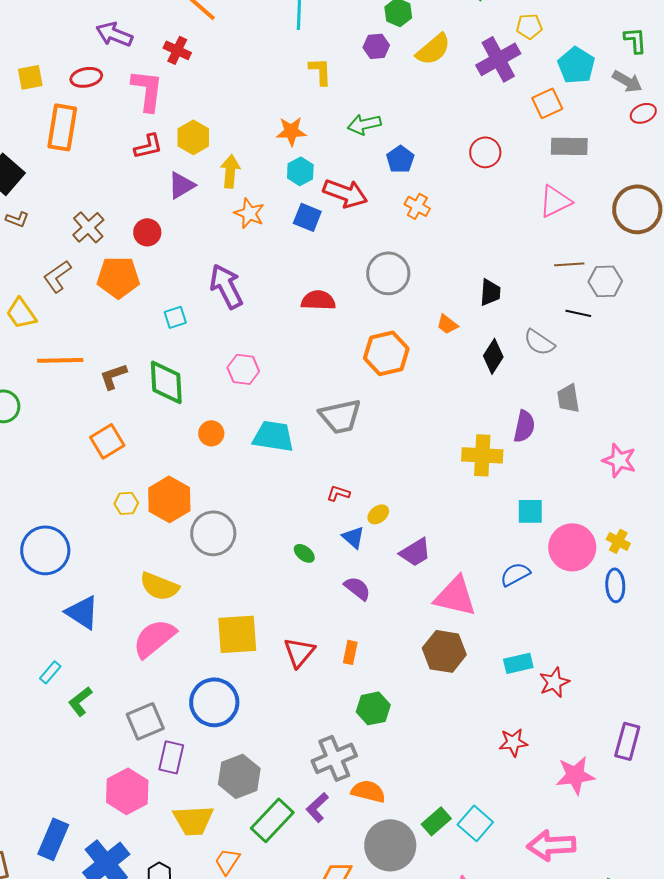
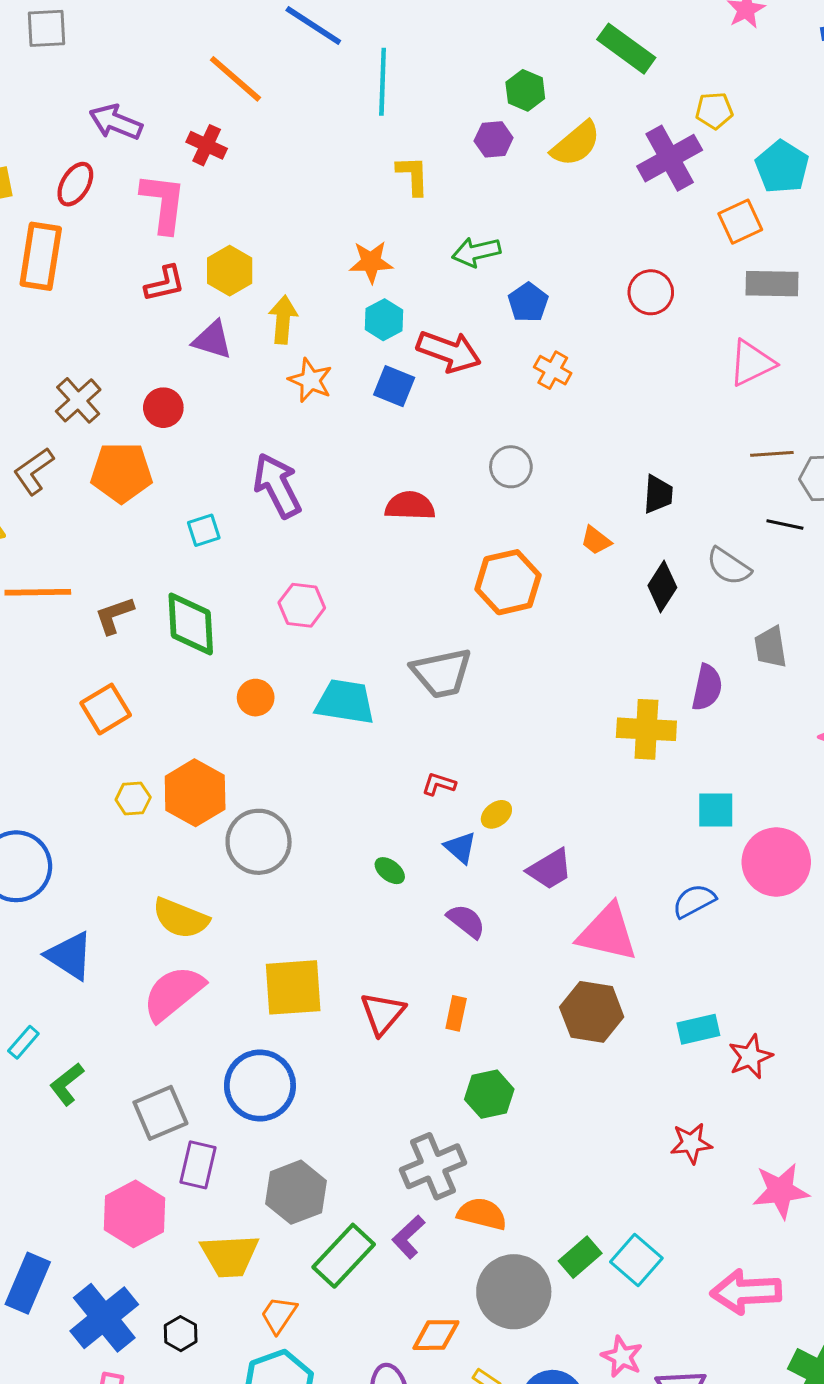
red ellipse: (86, 77) -> (75, 184), turned -48
purple triangle: (181, 185) -> (212, 340), turned 48
gray circle: (388, 273) -> (511, 467), size x0.7

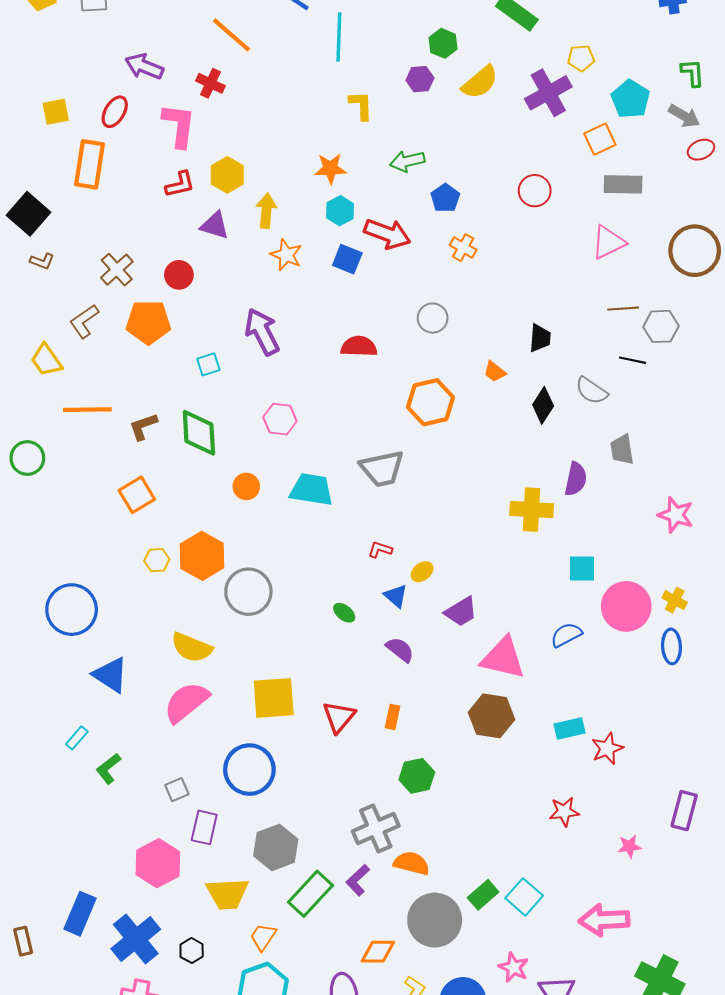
gray square: (160, 1113) -> (177, 790), size x0.6
pink star: (781, 1191) -> (629, 846), size x0.6

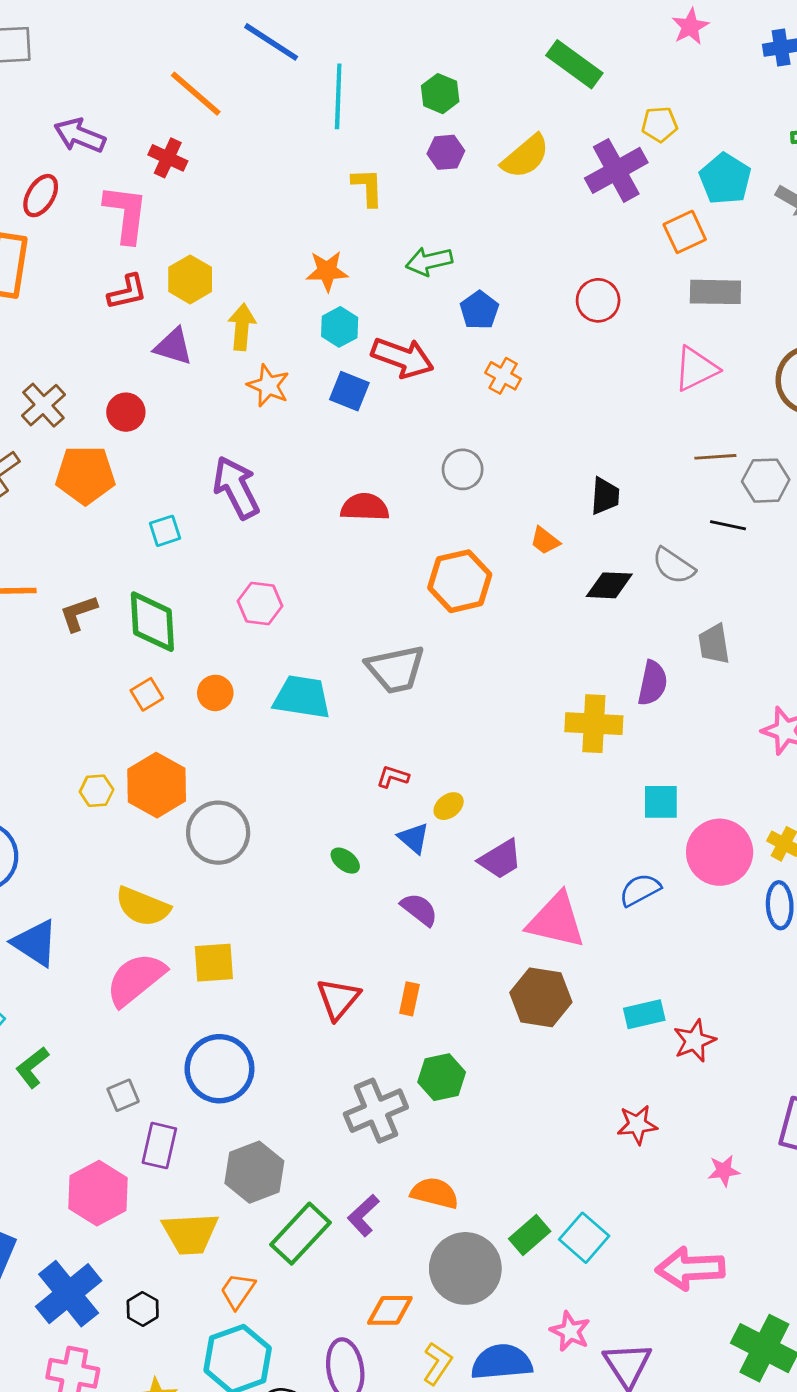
green hexagon: (443, 43) -> (440, 94), moved
black diamond: (543, 405) -> (609, 585), turned 60
orange square: (137, 495) -> (147, 694), moved, size x0.7
yellow square: (274, 698) -> (214, 963), moved, size x0.7
gray cross: (376, 828) -> (376, 1111), moved

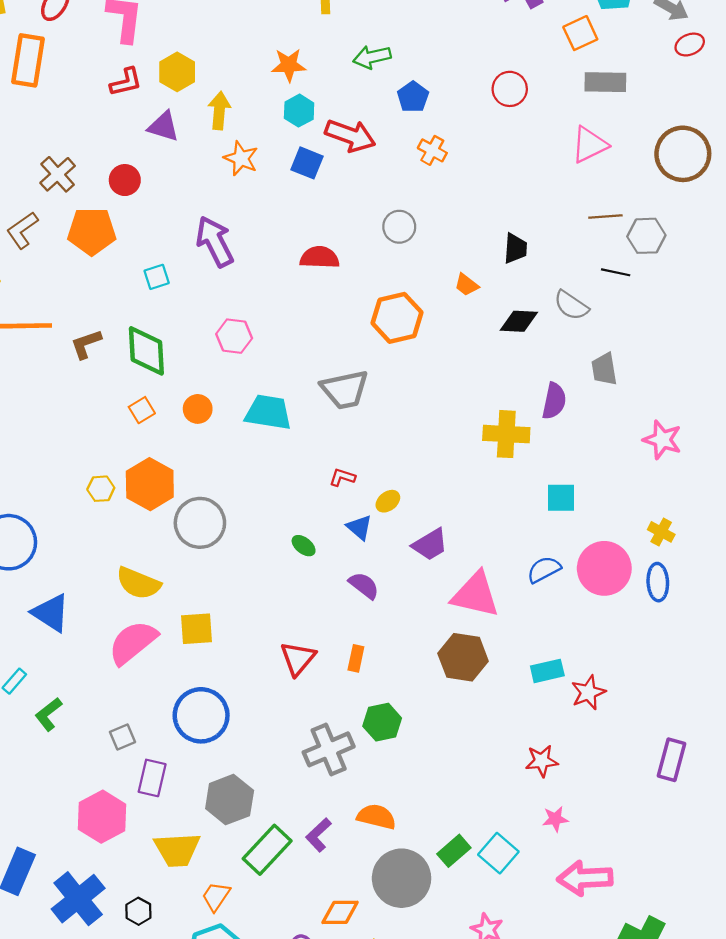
pink circle: (720, 852) -> (604, 568), moved
pink star: (724, 1171) -> (555, 819), moved

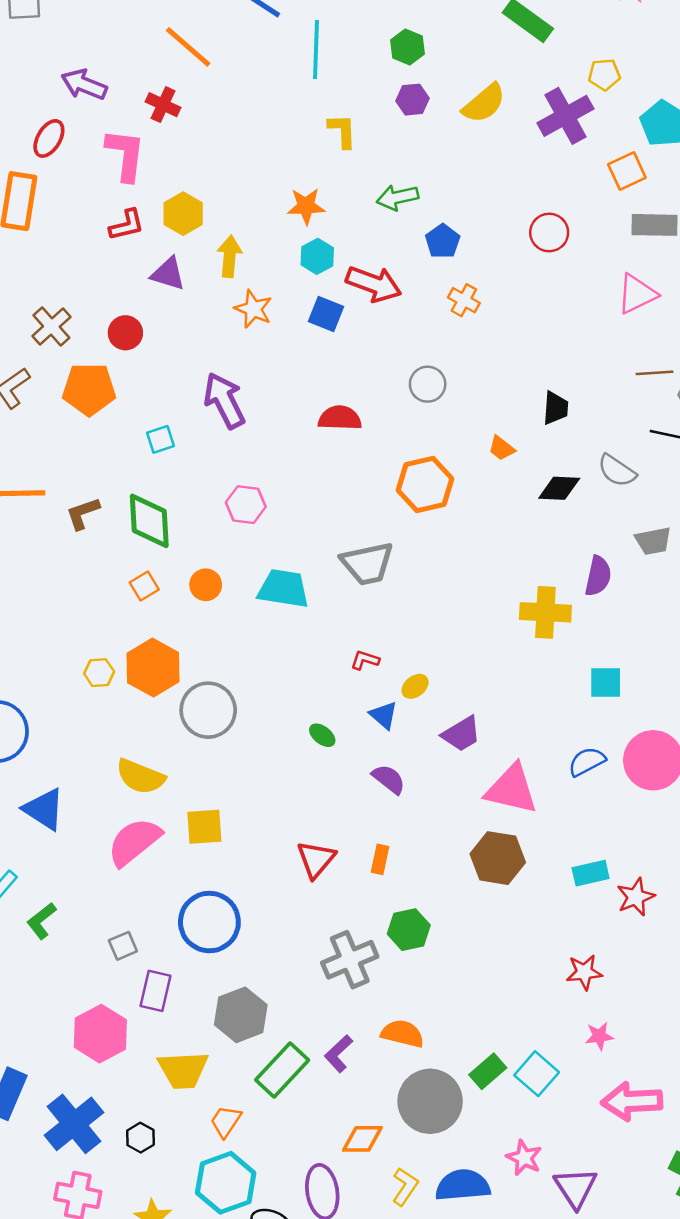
gray trapezoid: (604, 369) -> (653, 541), turned -92

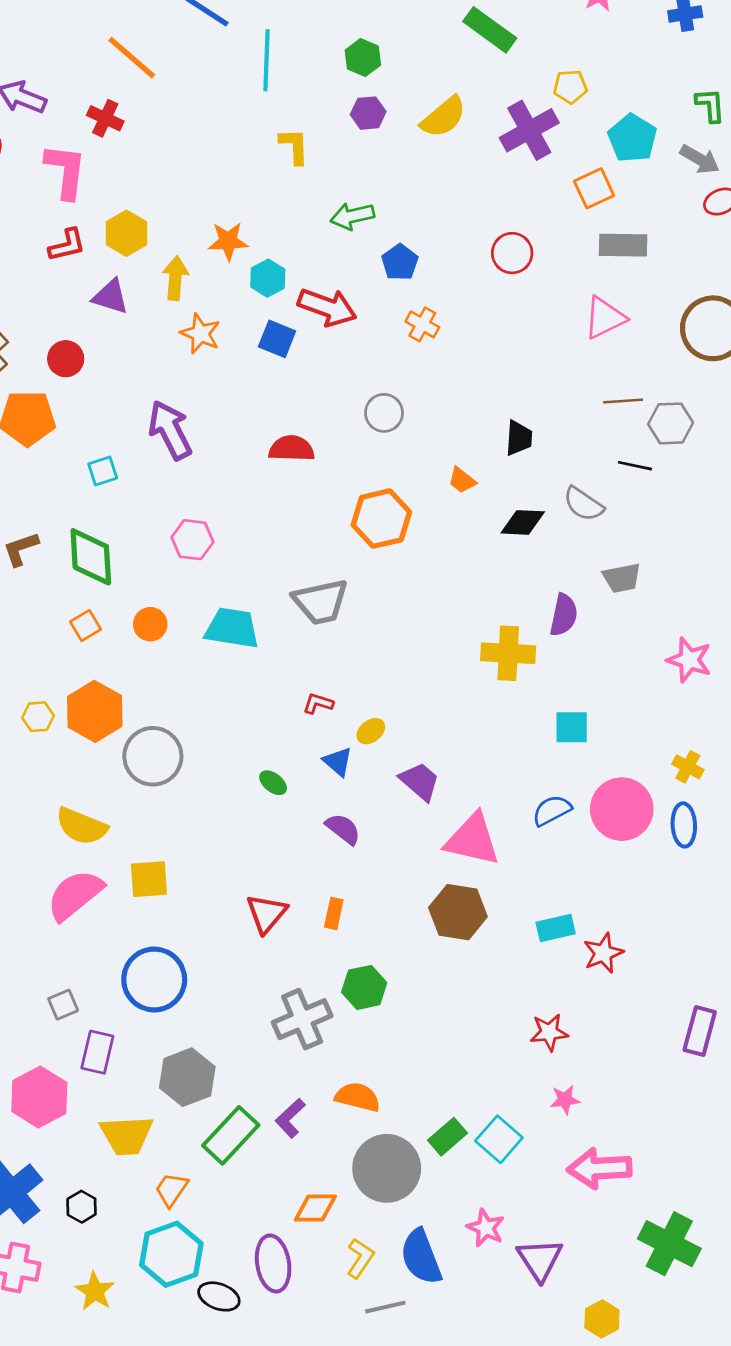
orange star: (306, 206) -> (228, 241), moved
purple trapezoid: (461, 734) -> (420, 781), turned -108
blue semicircle: (463, 1185) -> (421, 1257), turned -106

